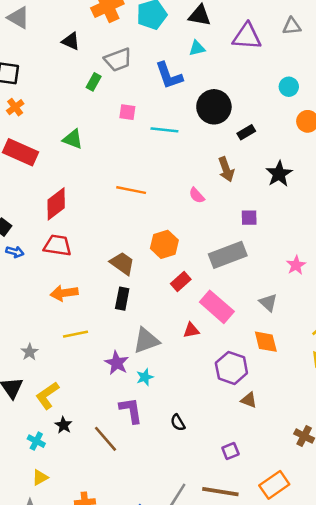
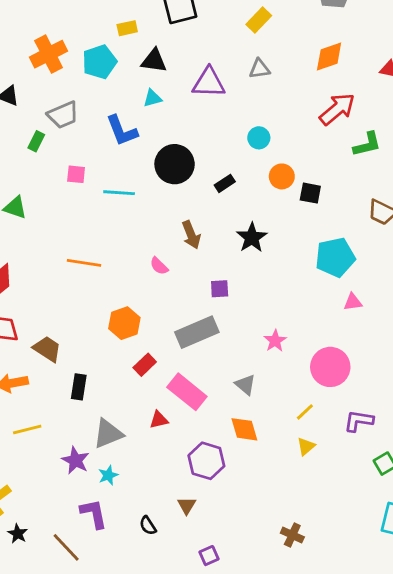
black rectangle: (246, 132) -> (225, 183), moved
brown trapezoid: (122, 263) -> (47, 349), moved
brown triangle: (249, 400) -> (187, 505), moved, turned 42

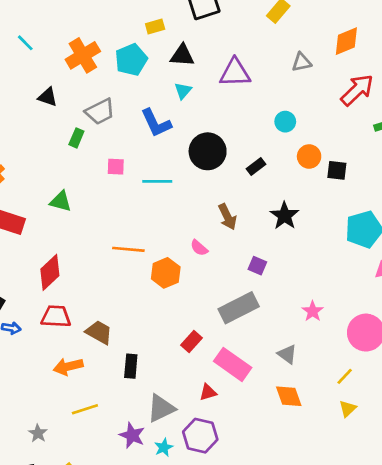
gray triangle: (260, 69) -> (302, 62), moved
cyan triangle: (152, 98) -> (183, 91), turned -30
purple square: (220, 289) -> (257, 266), turned 30
orange hexagon: (124, 323) -> (166, 273), moved
purple hexagon: (206, 461) -> (200, 436), moved

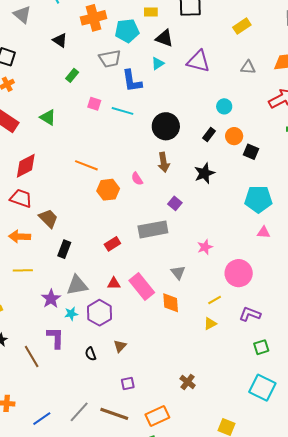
gray trapezoid: (100, 112) -> (110, 59), moved
black circle: (208, 151) -> (166, 126), moved
black rectangle: (256, 166) -> (209, 135), moved, turned -32
cyan line: (157, 181) -> (123, 111), moved
pink rectangle: (233, 364) -> (142, 286), moved

